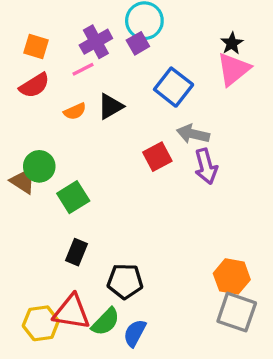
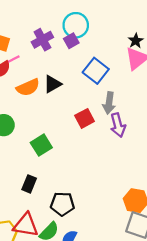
pink line: (83, 69) -> (12, 60), moved
orange semicircle: (75, 111) -> (28, 87), size x1.5
gray arrow: (193, 134) -> (109, 103), turned -95
green square: (73, 197) -> (41, 145), moved

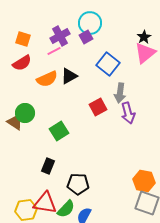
pink line: (12, 60) -> (54, 51), moved

